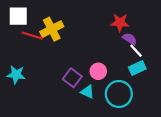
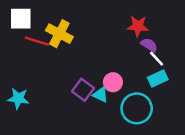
yellow cross: (52, 29) -> (59, 34), turned -35
cyan star: (16, 75) -> (18, 98), moved
cyan triangle: (87, 92) -> (100, 95), moved

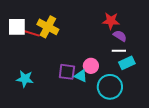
white square: (21, 19) -> (17, 27), moved
white line: (157, 59) -> (119, 51), moved, turned -48
purple square: (83, 90) -> (67, 72), turned -30
cyan star: (18, 98) -> (25, 79), moved

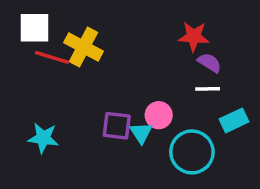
white square: (17, 27) -> (34, 28), moved
cyan rectangle: (127, 63) -> (234, 120), moved
cyan triangle: (81, 76) -> (141, 133), turned 32

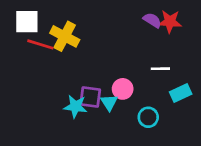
red star: (194, 36) -> (170, 22), moved
purple semicircle: (209, 63) -> (152, 20), moved
cyan star: (43, 138) -> (75, 106), moved
cyan circle: (192, 152) -> (148, 117), size x0.6

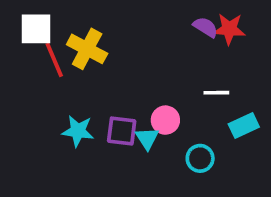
red line: (40, 44) -> (54, 60), turned 50
cyan star: (75, 106) -> (78, 131), moved

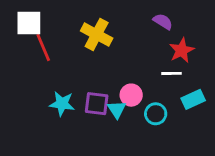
red star: (229, 29) -> (182, 50), moved, turned -30
yellow cross: (87, 49) -> (97, 35), moved
cyan circle: (200, 158) -> (156, 114), moved

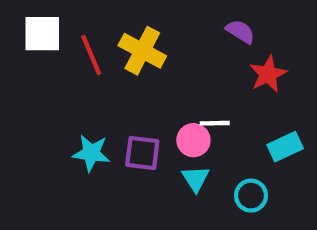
red line: (43, 47) -> (91, 55), moved
white line: (172, 73) -> (215, 123), moved
cyan triangle: (117, 109) -> (196, 179), moved
cyan circle: (156, 114) -> (251, 196), moved

